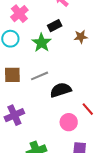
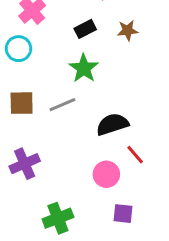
brown star: (81, 37) -> (128, 30), moved
green star: (42, 43) -> (84, 68), moved
black semicircle: (61, 90) -> (112, 124), moved

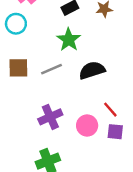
black semicircle: (112, 124) -> (92, 70), moved
purple cross: (25, 164) -> (50, 117), moved
purple square: (123, 214) -> (115, 132), moved

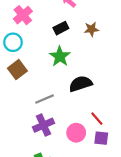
brown square: (18, 68) -> (17, 70), moved, turned -36
gray line: (52, 69) -> (45, 99), moved

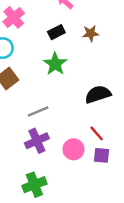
black semicircle: (81, 84) -> (98, 94), moved

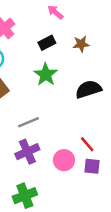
black semicircle: (98, 94) -> (88, 89), moved

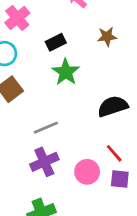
black rectangle: (47, 43) -> (56, 42), moved
black semicircle: (88, 89) -> (113, 106), moved

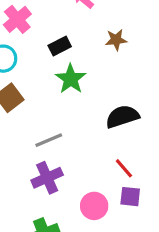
pink circle: (87, 172) -> (94, 206), moved

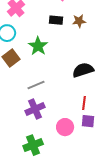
black rectangle: (60, 46) -> (56, 20), moved, turned 32
green star: (71, 79) -> (38, 46), moved
red line: (124, 168) -> (84, 103), turned 48

